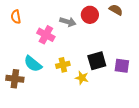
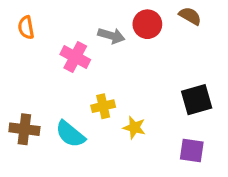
black square: (97, 61) -> (197, 100), moved
cyan semicircle: (33, 64) -> (70, 134), moved
purple square: (122, 66) -> (192, 151), moved

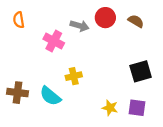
brown semicircle: (190, 16) -> (136, 21), moved
yellow star: (134, 128) -> (110, 108), moved

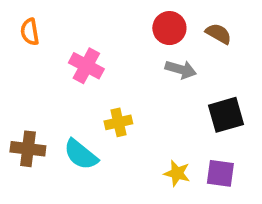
gray arrow: (80, 26) -> (181, 70), moved

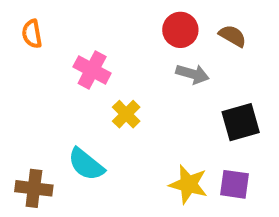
yellow cross: (118, 122) -> (126, 114), moved, turned -32
brown cross: (28, 149) -> (34, 188), moved
yellow star: (177, 173) -> (188, 184), size x1.4

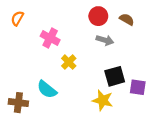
orange semicircle: (32, 34) -> (17, 18), turned 40
black square: (241, 122) -> (115, 76), moved
purple square: (235, 184) -> (138, 87), moved

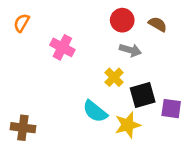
yellow cross: (69, 62) -> (114, 77), moved
cyan semicircle: (47, 89) -> (95, 111), moved
yellow star: (103, 100) -> (128, 125), turned -30

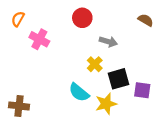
red circle: (122, 20) -> (82, 18), moved
brown semicircle: (158, 24) -> (146, 20), moved
pink cross: (62, 47) -> (39, 39), moved

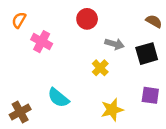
black square: (118, 79) -> (147, 54), moved
cyan semicircle: (79, 92) -> (58, 98), moved
brown cross: (19, 106) -> (20, 112), turned -36

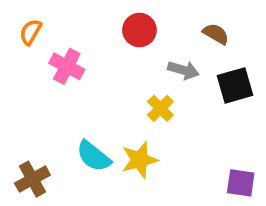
brown semicircle: (154, 21) -> (216, 34), moved
purple square: (150, 95) -> (241, 183), moved
yellow star: (112, 110) -> (139, 160), moved

